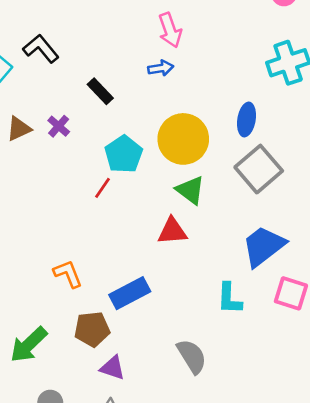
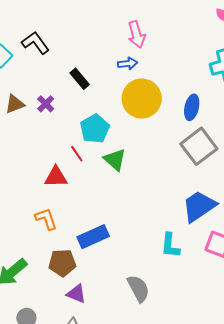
yellow circle: (183, 139) -> (142, 99), moved
red line: (103, 188) -> (77, 154), turned -72
green triangle: (190, 190) -> (115, 160), moved
red triangle: (172, 231) -> (56, 177), moved

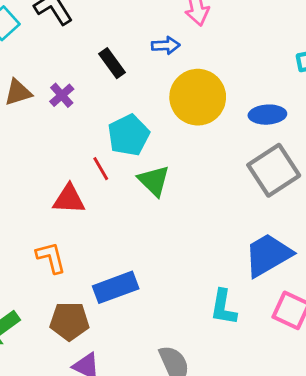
blue arrow: (128, 64) -> (166, 45), moved
blue ellipse: (192, 107) -> (267, 115), turned 70

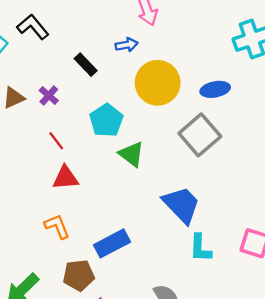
red line: (101, 169) -> (56, 141), moved
gray square: (274, 170) -> (200, 135), moved
blue trapezoid: (268, 255) -> (181, 205), moved, turned 84

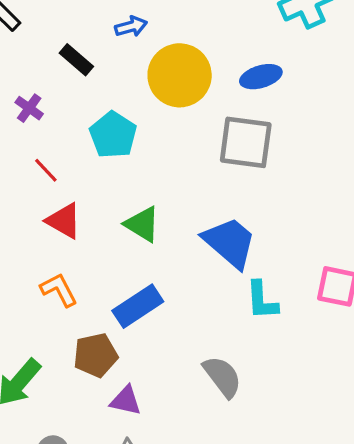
gray square: (200, 135) -> (246, 142), turned -36
green triangle: (131, 154) -> (142, 224), moved
red triangle: (65, 178) -> (64, 221), turned 40

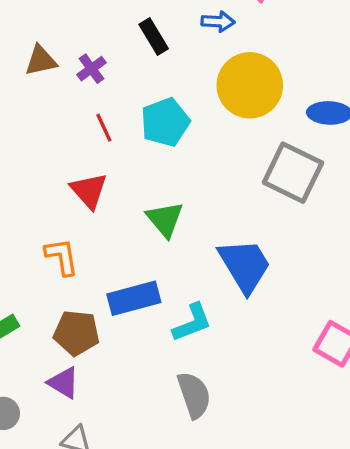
red line: (46, 170) -> (104, 128), moved
cyan L-shape: (262, 300) -> (192, 323), moved, turned -126
purple triangle: (126, 401) -> (64, 383), moved

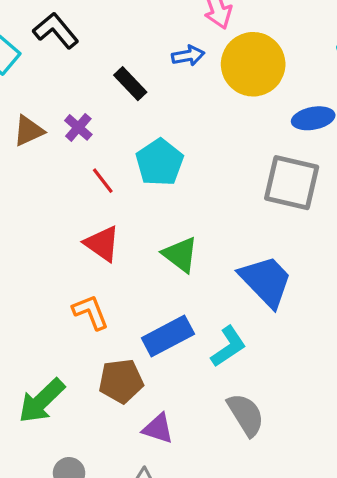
yellow circle: (250, 85) -> (253, 64), moved
purple triangle: (64, 383) -> (158, 429), moved

